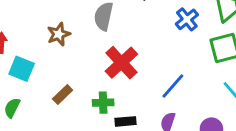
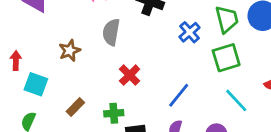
red cross: (121, 63) -> (130, 75), size x0.7

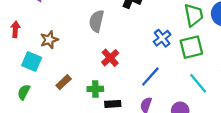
blue cross: (190, 32) -> (162, 38), moved
brown star: (70, 51) -> (49, 40), moved
red arrow: (16, 60) -> (15, 29), moved

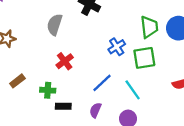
cyan line: (198, 83) -> (133, 90), moved

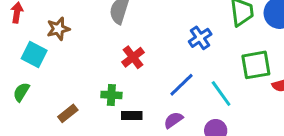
green square: (144, 58) -> (256, 65), moved
brown rectangle: (17, 81) -> (68, 113), moved
purple semicircle: (95, 110) -> (173, 120), turned 32

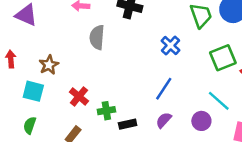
red cross: (133, 57) -> (79, 96), moved
cyan line: (221, 93) -> (219, 101), moved

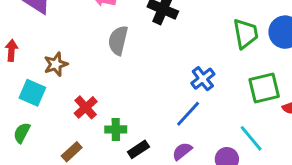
blue cross: (170, 45) -> (203, 79), moved
black rectangle: (128, 124) -> (138, 149), turned -30

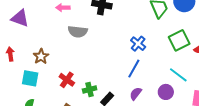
gray semicircle: (118, 40) -> (78, 32), turned -84

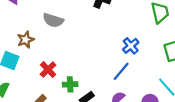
gray semicircle: (78, 32) -> (53, 20), moved

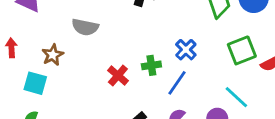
red cross: (48, 70) -> (118, 76), moved
green cross: (70, 84) -> (151, 65), moved

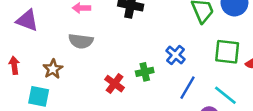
green square: (242, 50) -> (227, 52), turned 32
blue line: (177, 83) -> (188, 88), moved

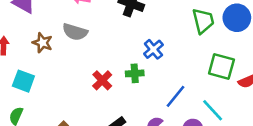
blue cross: (175, 55) -> (153, 49), moved
brown star: (53, 69) -> (42, 43), moved, turned -30

